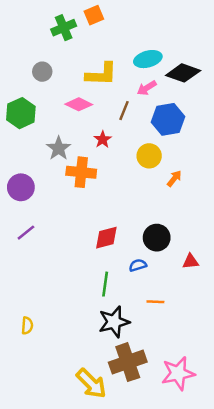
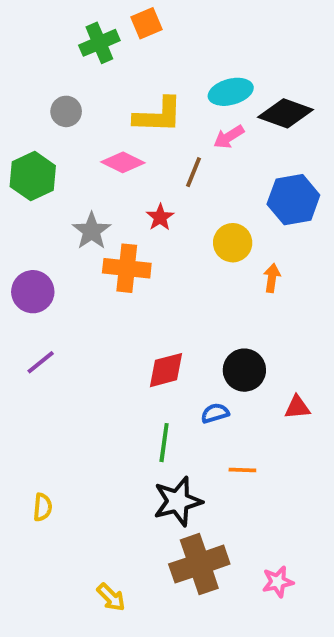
blue hexagon: (168, 119) -> (293, 200), moved
orange arrow: (174, 178) -> (272, 278), turned -30
pink star: (178, 373) -> (278, 582), size x0.6
yellow arrow: (91, 383) -> (111, 597), moved, size x0.6

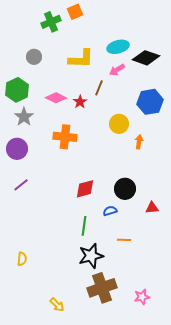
pink diamond: (123, 162) -> (56, 98), moved
red star: (160, 217) -> (80, 102), moved
gray star: (92, 231) -> (24, 117), moved

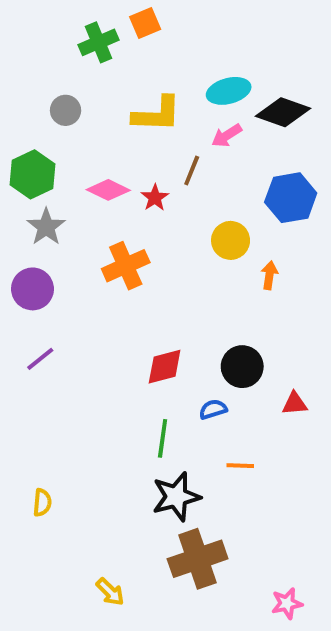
orange cross: (65, 137) -> (126, 266), turned -30
pink star: (142, 297) -> (287, 603), moved

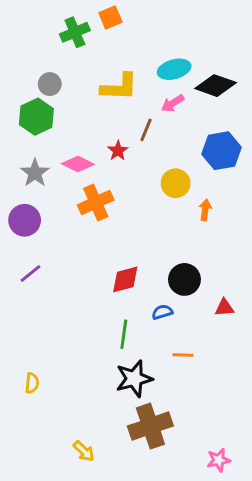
green hexagon: (33, 174) -> (36, 117), moved
pink diamond: (108, 190) -> (78, 164), moved

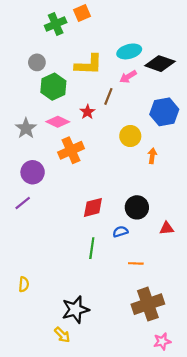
green hexagon: (36, 117) -> (53, 87), moved
purple circle: (25, 220) -> (33, 172), moved
black star: (134, 379) -> (75, 310), moved
brown cross: (150, 426) -> (148, 304), moved

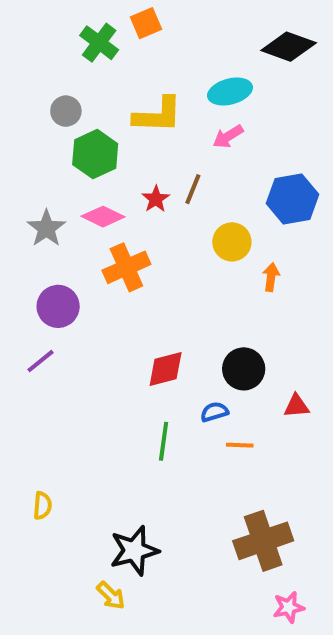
green cross: (56, 24) -> (99, 43), turned -30
black diamond: (160, 64) -> (289, 47), moved
brown line: (108, 96) -> (193, 189), moved
orange line: (136, 263) -> (240, 445), moved

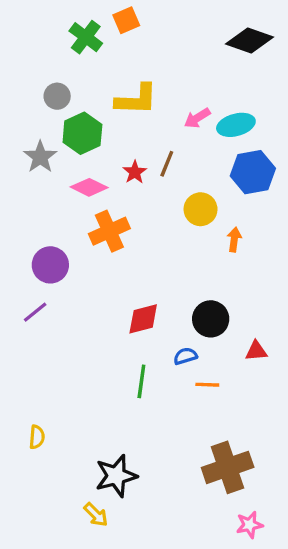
cyan ellipse: (230, 92) -> (236, 125), moved
gray star: (46, 228) -> (40, 157), moved

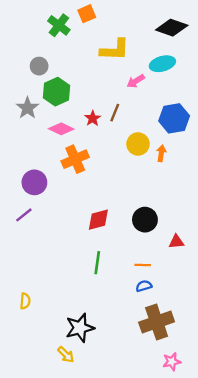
yellow L-shape: (136, 100) -> (115, 50), moved
cyan ellipse: (236, 125) -> (162, 64), moved
orange arrow: (234, 240) -> (161, 153), moved
blue semicircle: (185, 356) -> (144, 286), moved

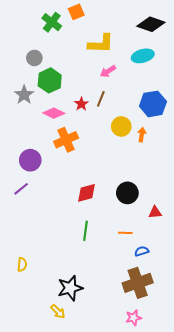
pink arrow: (136, 81) -> (108, 71), moved
blue semicircle: (144, 286) -> (142, 251), moved
pink star: (172, 362) -> (134, 318), moved

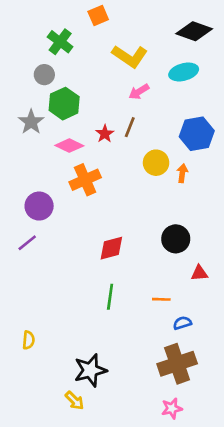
green cross: (52, 22) -> (60, 42), moved
yellow L-shape: (101, 44) -> (130, 56), turned 32
black circle: (127, 193) -> (176, 239), moved

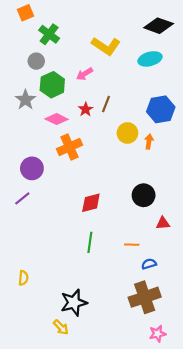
orange square: (98, 15) -> (25, 13), moved
pink arrow: (139, 92) -> (85, 74), moved
pink star: (172, 408) -> (158, 334), moved

